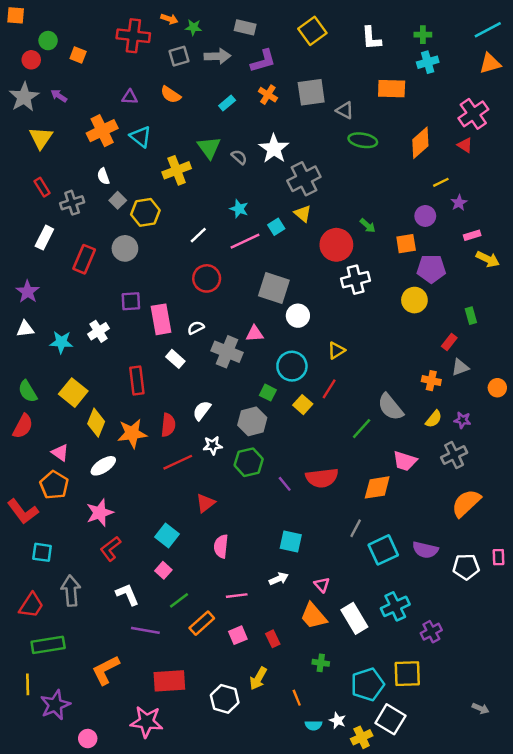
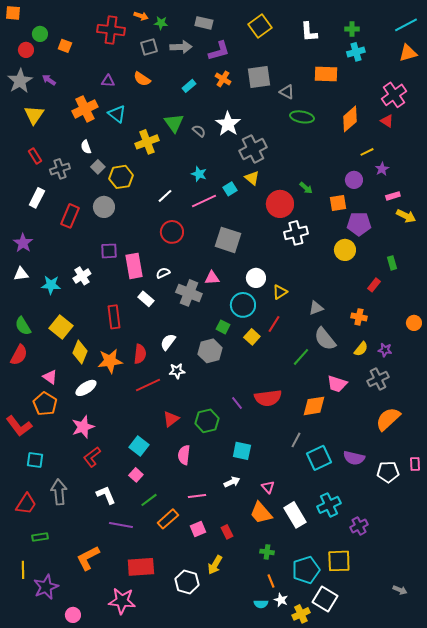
white circle: (298, 316) -> (256, 278), moved
gray triangle: (460, 367) -> (316, 308), moved
green hexagon: (249, 462) -> (207, 421), moved
green rectangle: (48, 645) -> (40, 537), size x0.6
orange line: (297, 698) -> (271, 581), moved

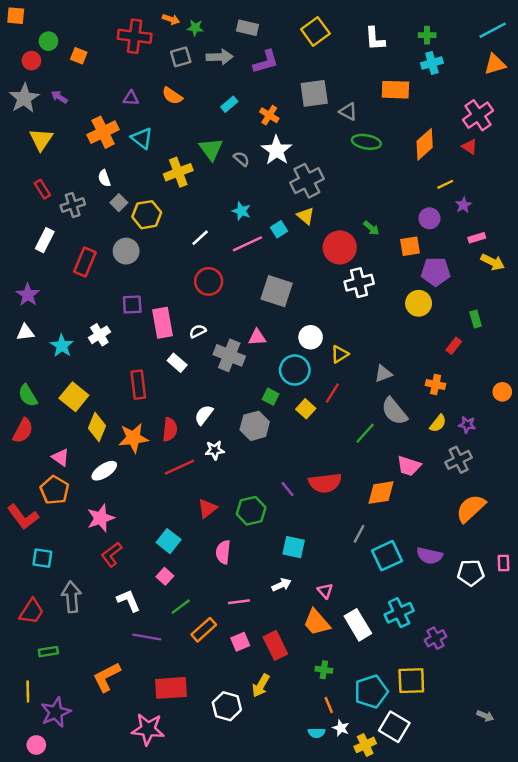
orange cross: (223, 79) -> (269, 115), moved
cyan star: (51, 285) -> (62, 346), turned 30
red rectangle: (227, 532) -> (275, 645), size x1.6
pink circle: (73, 615) -> (36, 745), moved

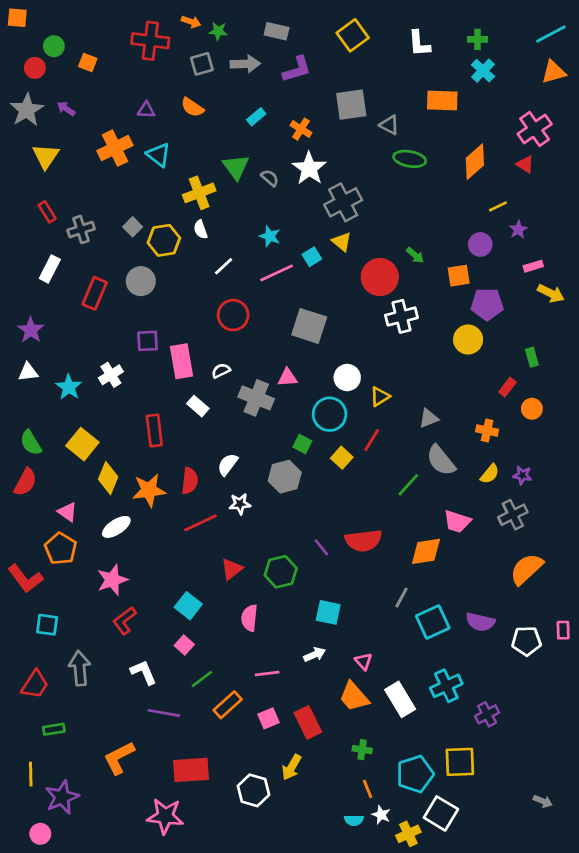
cyan cross: (432, 63) -> (483, 71), turned -30
white semicircle: (104, 178) -> (201, 230), moved
orange circle: (502, 392) -> (532, 409), moved

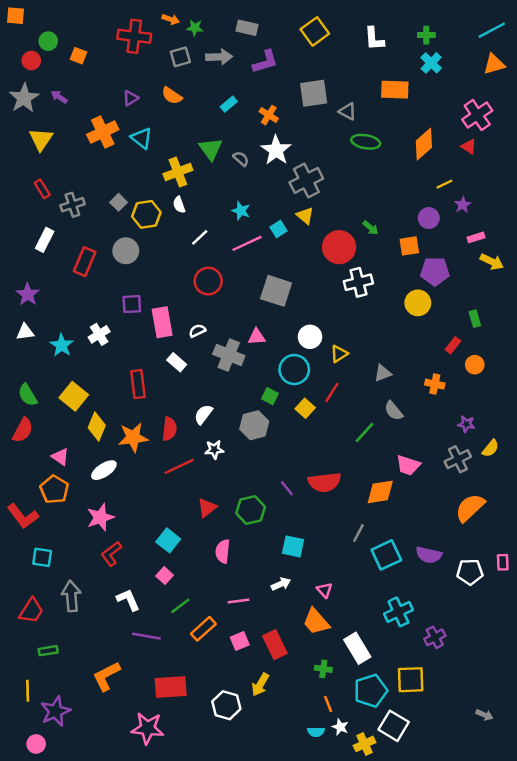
purple triangle: (146, 110) -> (131, 98), turned -35
gray semicircle: (441, 460) -> (394, 411), size x0.7
yellow semicircle: (490, 474) -> (491, 448), moved
white rectangle: (400, 699) -> (357, 648), moved

